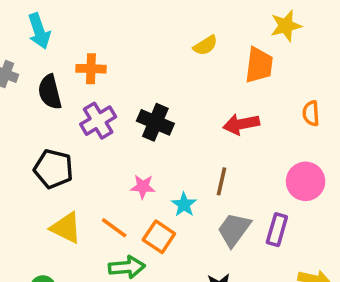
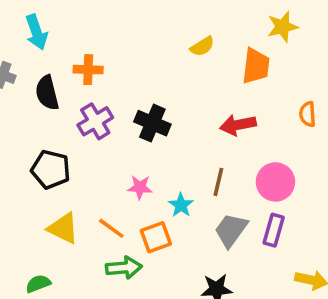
pink circle: (306, 181) -> (275, 182), moved
orange square: (159, 237) -> (156, 237), turned 36

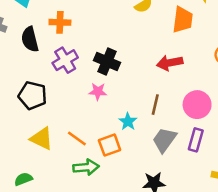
pink star: (140, 187) -> (98, 92), moved

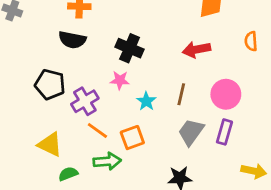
black semicircle: (30, 39) -> (72, 40), moved, turned -65
purple cross: (65, 60) -> (85, 101), moved
cyan star: (128, 122) -> (146, 101), moved
yellow triangle: (42, 139) -> (50, 144), moved
green semicircle: (23, 179) -> (68, 174), moved

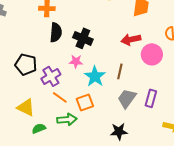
black semicircle: (72, 40) -> (56, 32), moved, turned -96
pink circle: (226, 94) -> (152, 54), moved
cyan star: (146, 101) -> (95, 76), size x1.5

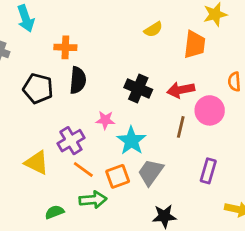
black cross: (83, 38) -> (138, 88), moved
black pentagon: (26, 64) -> (38, 88), moved
brown line: (120, 71) -> (181, 127), moved
gray trapezoid: (127, 98) -> (151, 172), moved
yellow triangle: (26, 107) -> (37, 163), moved

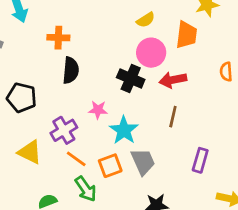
black pentagon: (38, 88) -> (22, 98), moved
pink circle: (210, 110) -> (151, 53), moved
gray trapezoid: (151, 172) -> (143, 162), turned 120
green arrow: (93, 200) -> (86, 189), turned 60

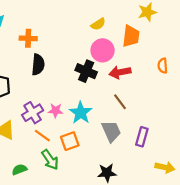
pink star: (98, 110) -> (56, 110), moved
brown line: (173, 117) -> (120, 102), turned -49
gray trapezoid: (143, 162) -> (111, 131), moved

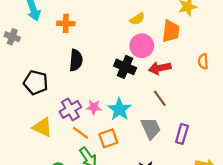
orange cross: (28, 38) -> (66, 23), moved

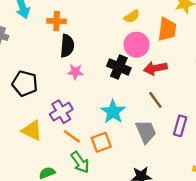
black semicircle: (76, 60) -> (67, 46), moved
pink star: (94, 107) -> (75, 72), moved
purple rectangle: (182, 134) -> (180, 126), moved

